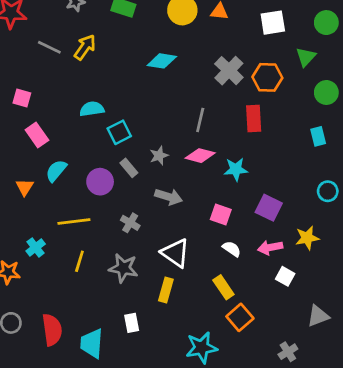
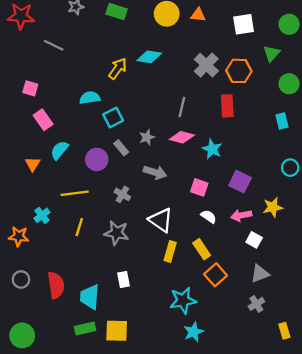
yellow arrow: (85, 47) -> (118, 69), moved
cyan star: (236, 169) -> (212, 149), turned 30
yellow rectangle: (166, 290) -> (170, 252), moved
gray triangle: (318, 316) -> (260, 274), moved

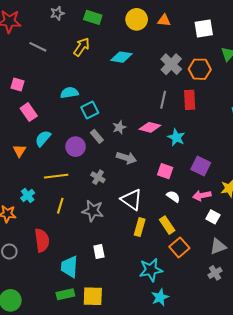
yellow arrow: (118, 69) -> (82, 47), moved
gray line: (182, 107) -> (163, 100), moved
red semicircle: (56, 285) -> (42, 240), moved

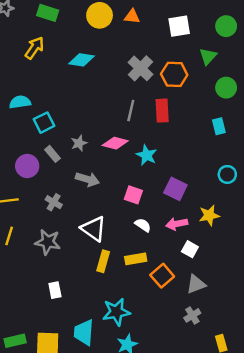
yellow rectangle: (167, 225) -> (136, 259), turned -66
orange square: (179, 247) -> (162, 276), moved
cyan trapezoid: (69, 267) -> (84, 332), moved

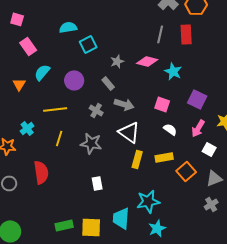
gray rectangle: (52, 154) -> (108, 83), moved
gray arrow: (87, 179) -> (124, 104), moved
pink arrow: (177, 224) -> (198, 128), turned -48

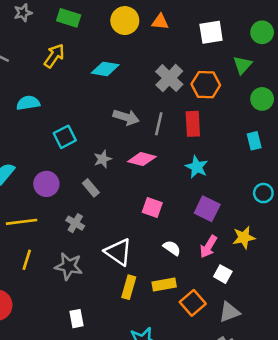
cyan semicircle: (68, 27) -> (28, 103), moved
cyan star: (173, 71) -> (197, 167), moved
gray arrow: (124, 104) -> (126, 117), moved
pink square: (162, 104) -> (152, 207), moved

